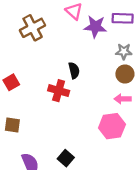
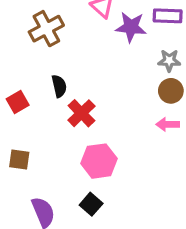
black semicircle: (74, 70) -> (59, 86), moved
red cross: (59, 91) -> (81, 113), turned 30
pink hexagon: (112, 126) -> (99, 161), moved

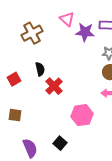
pink hexagon: (99, 161) -> (82, 115), moved

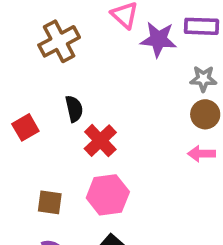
brown square: (15, 115) -> (50, 202), moved
pink hexagon: (82, 115) -> (108, 195), moved

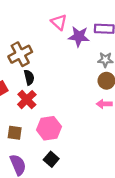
brown cross: (59, 41) -> (20, 54), moved
red cross: (100, 141) -> (27, 100), moved

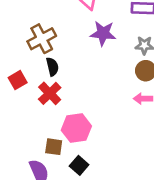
purple star: (79, 36) -> (103, 33), moved
brown square: (15, 133) -> (54, 147), moved

